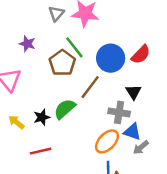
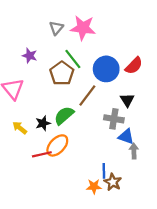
orange ellipse: (107, 141) -> (57, 145), moved
gray arrow: (141, 147) -> (134, 151), turned 128

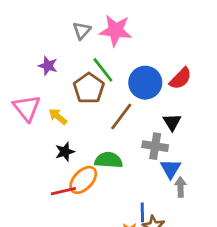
green semicircle: (64, 116) -> (109, 160), moved, turned 45
yellow arrow: (20, 128) -> (58, 116), moved
blue triangle: (126, 137) -> (171, 169), turned 42

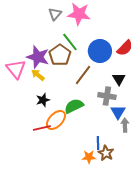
purple star: (48, 66) -> (38, 57), moved, size x1.6
green semicircle: (109, 160) -> (74, 106), turned -30

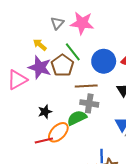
pink triangle: (16, 69) -> (17, 80), turned 40
yellow arrow: (38, 75) -> (40, 45), moved
brown line: (83, 75) -> (86, 86), turned 50
gray cross: (107, 96) -> (89, 103), moved

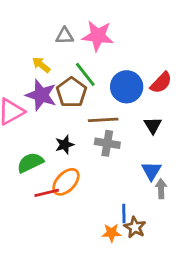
gray triangle: (57, 23) -> (65, 36), turned 48
black star: (45, 112) -> (65, 145), moved
green semicircle: (77, 118) -> (30, 163), moved

